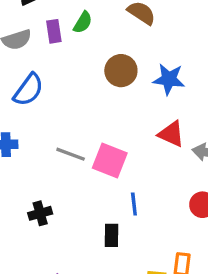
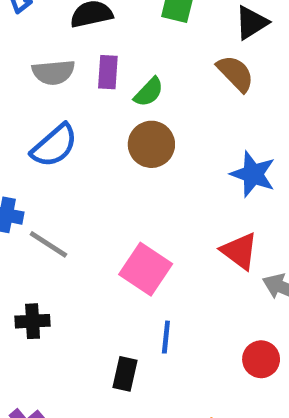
green semicircle: (83, 22) -> (149, 92), moved
brown circle: (121, 71) -> (151, 144), moved
gray line: (71, 154) -> (48, 244), moved

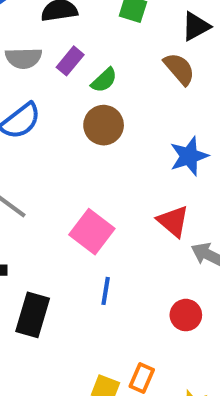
purple rectangle: (108, 72) -> (70, 61), turned 32
blue star: (253, 174) -> (189, 156), turned 30
black rectangle: (125, 374) -> (33, 315), moved, size x1.5

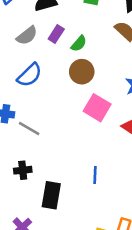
gray semicircle: (24, 58) -> (27, 36), turned -30
pink square: (92, 232) -> (97, 108), moved

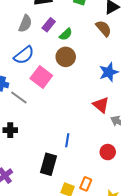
gray semicircle: (27, 36) -> (25, 23), turned -36
pink square: (97, 108) -> (41, 77), moved
black rectangle: (51, 195) -> (49, 164), moved

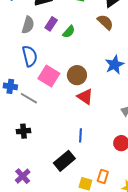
blue semicircle: (24, 55) -> (30, 56), turned -60
brown circle: (66, 57) -> (77, 75), moved
red triangle: (101, 105) -> (85, 97), moved
black rectangle: (49, 164) -> (64, 161), turned 40

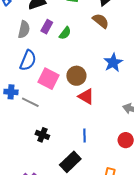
blue semicircle: (30, 56) -> (28, 60), turned 40
black cross: (24, 131) -> (42, 135), moved, turned 32

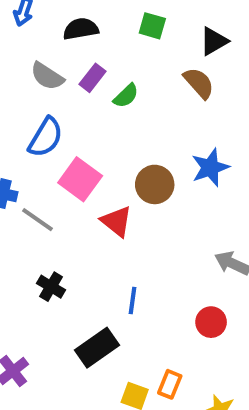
gray semicircle: (24, 29) -> (47, 76), turned 102
brown circle: (76, 76) -> (155, 184), moved
red triangle: (86, 96) -> (116, 221), moved

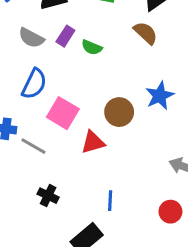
green semicircle: (126, 96) -> (92, 47), turned 72
red triangle: (116, 221) -> (93, 142), turned -50

